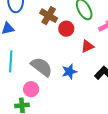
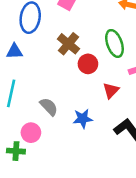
red triangle: (87, 46) -> (111, 91), turned -32
gray semicircle: (42, 67) -> (49, 107), size x0.7

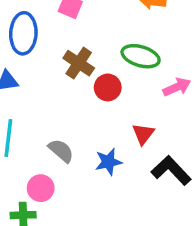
green ellipse: (114, 43) -> (141, 56), turned -48
red triangle: (111, 91) -> (143, 134), moved

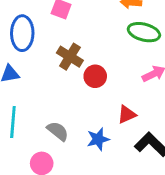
green ellipse: (141, 56) -> (144, 32), moved
red triangle: (143, 134) -> (127, 114), turned 30

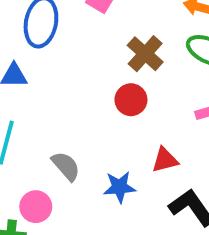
brown cross: (70, 57) -> (145, 54), moved

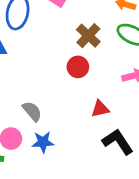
blue star: (120, 187) -> (43, 142), moved

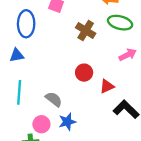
red circle: (78, 67) -> (84, 73), moved

